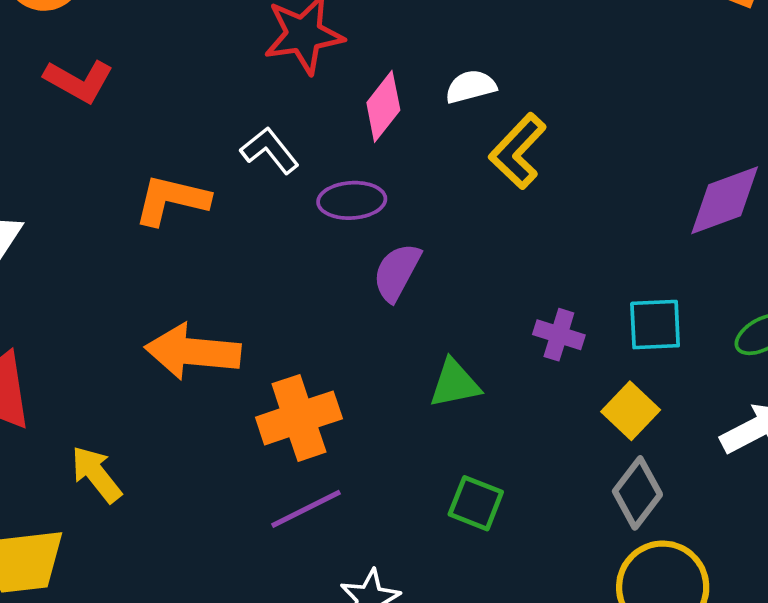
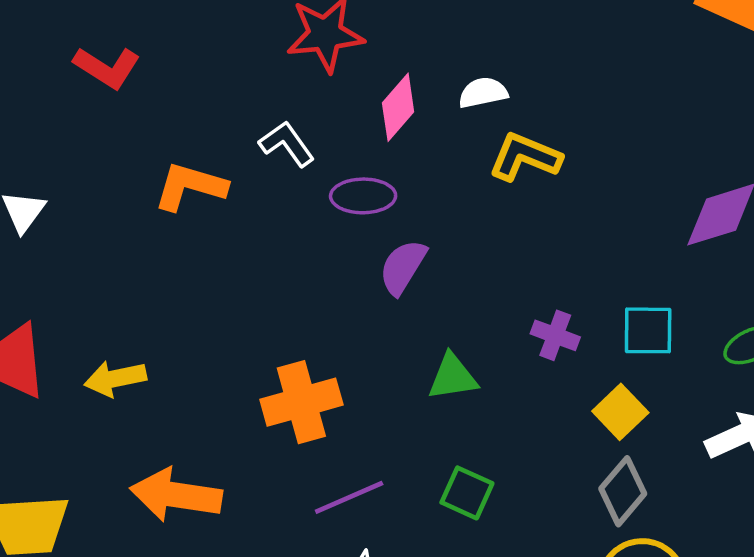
yellow L-shape: (518, 151) -> (525, 157), turned 66
orange arrow: (193, 352) -> (176, 495), moved
yellow arrow: (96, 474) -> (115, 378), moved, turned -66
purple line: (306, 509) -> (349, 497), moved

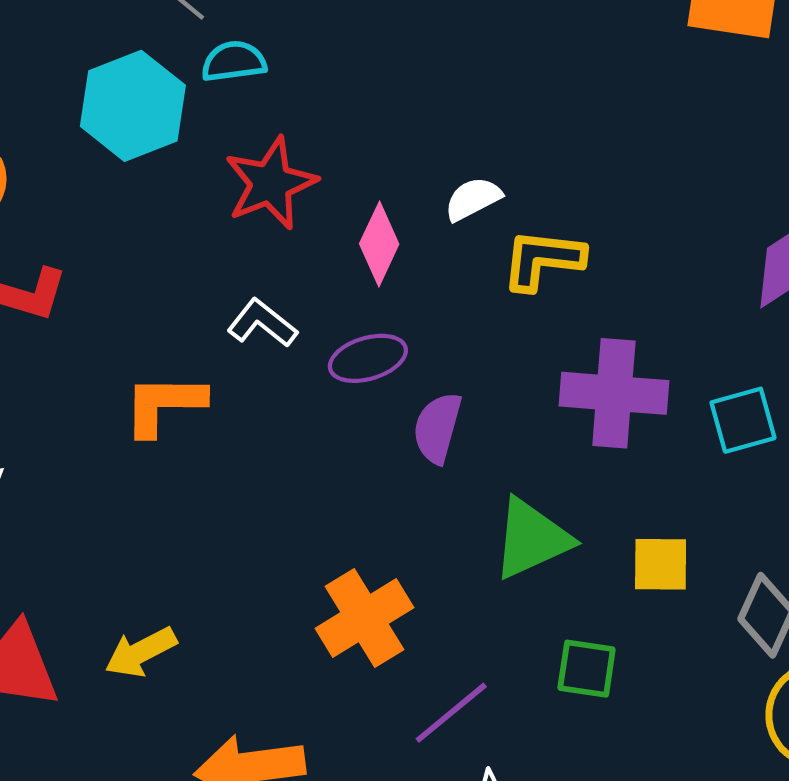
purple cross: (555, 335) -> (614, 393), moved, size x1.8
green triangle: (453, 377) -> (532, 539), size x1.4
yellow square: (620, 412) -> (661, 564), moved, turned -30

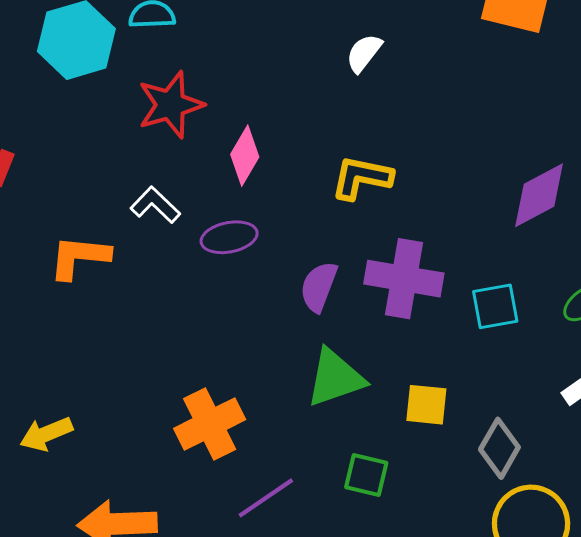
white semicircle: (473, 199) -> (364, 53), moved, turned -30
purple semicircle: (437, 428) -> (319, 287), moved

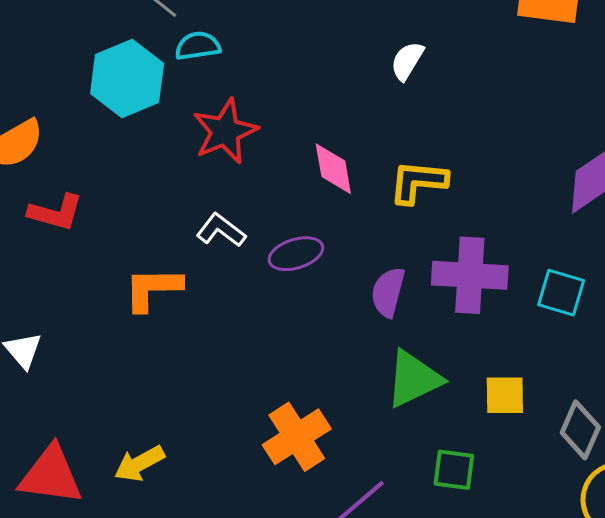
pink diamond: (245, 156) -> (333, 169), moved, turned -34
cyan square: (495, 306) -> (561, 293), turned 33

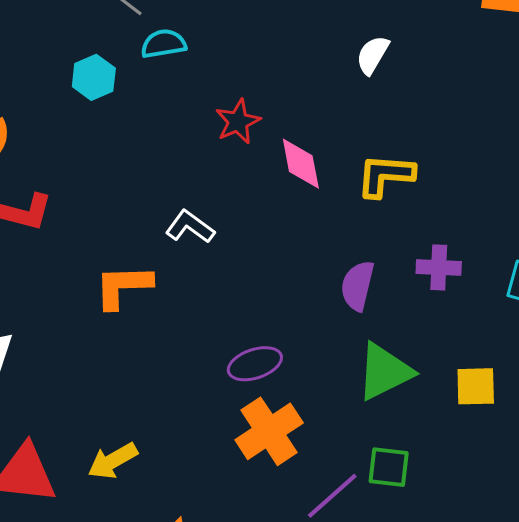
cyan hexagon: (127, 79) -> (94, 77), size x0.6
red star: (225, 131) -> (238, 122), moved, size x0.7
purple ellipse: (296, 254) -> (255, 364), moved
purple cross: (470, 275) -> (439, 267), size x0.6
green square: (454, 470) -> (389, 467), moved

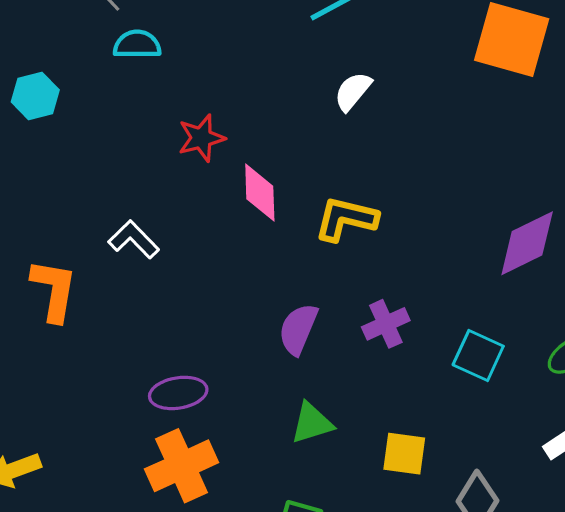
cyan hexagon: (94, 77) -> (35, 96), moved
purple cross: (439, 267) -> (386, 324), turned -36
orange L-shape: (123, 286) -> (54, 290), turned 92
green triangle: (384, 372) -> (312, 423), size x0.7

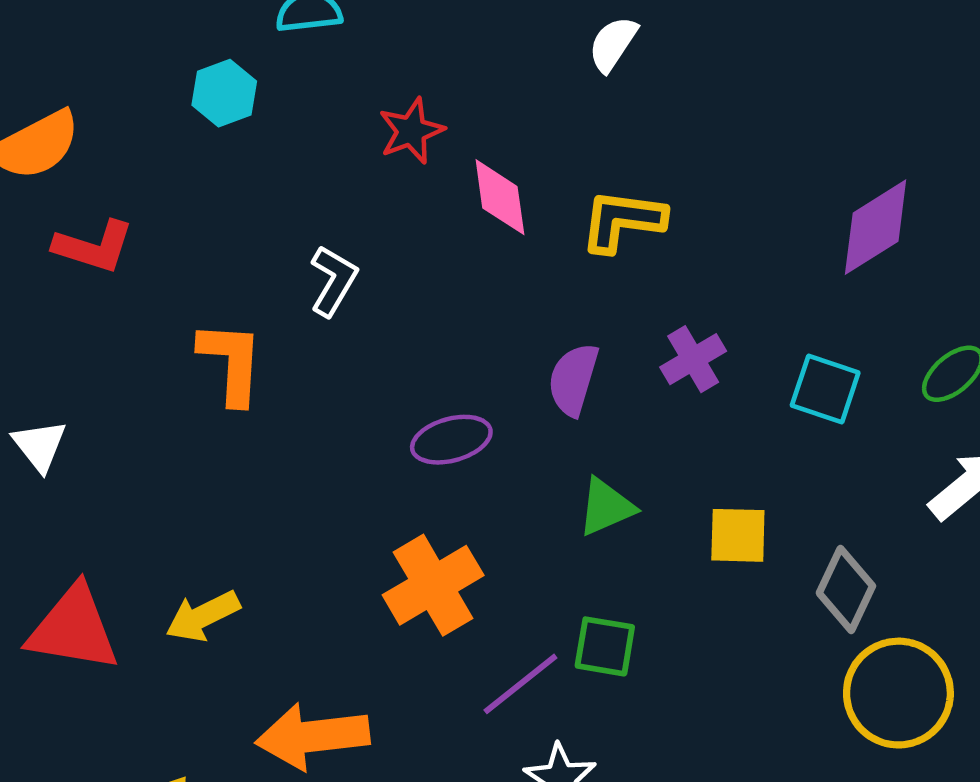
cyan hexagon: (35, 96) -> (224, 93), moved
white L-shape: (134, 239) -> (333, 281), turned 81
purple ellipse: (178, 393) -> (451, 440), moved

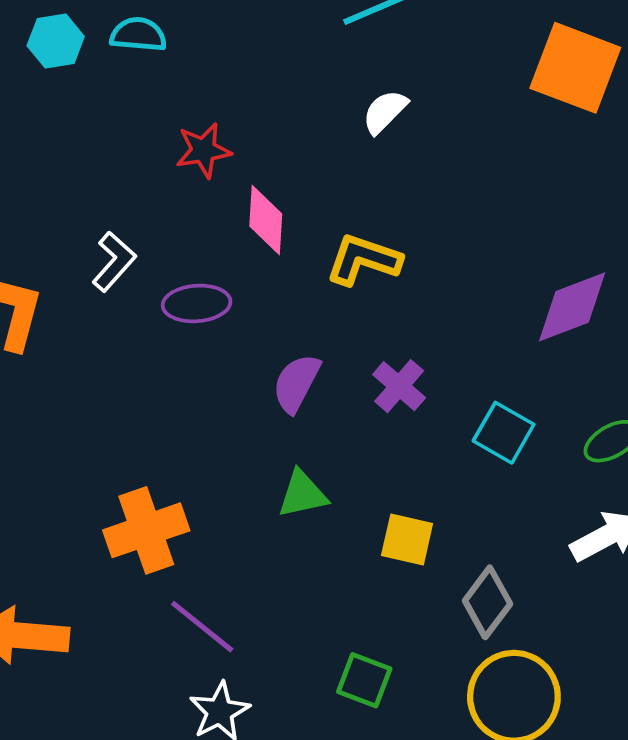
cyan hexagon: (224, 93) -> (56, 41), moved
purple cross: (693, 359) -> (399, 386), turned -30
purple ellipse: (451, 440) -> (197, 303), moved
green square: (605, 646) -> (364, 680), moved
purple line: (520, 684) -> (202, 627), turned 66

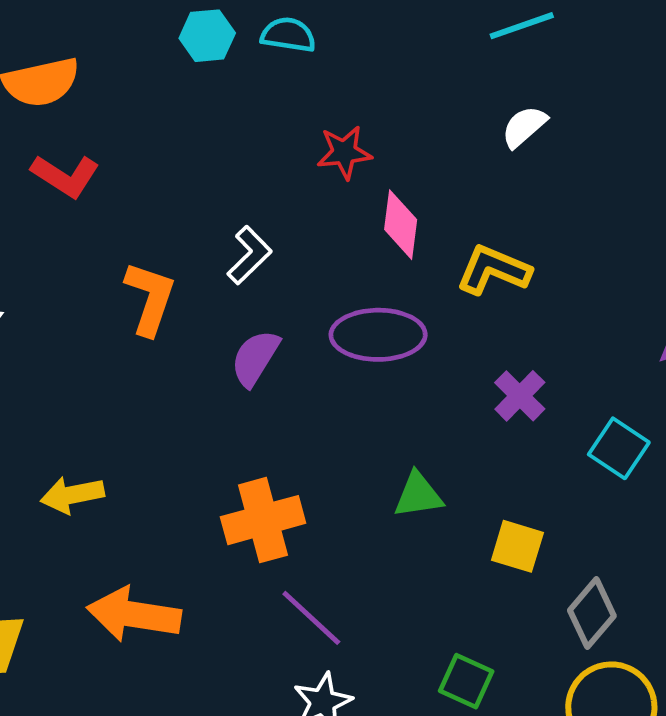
purple ellipse: (197, 303) -> (378, 335), moved, size x1.4
purple semicircle: (296, 383) -> (255, 358), moved

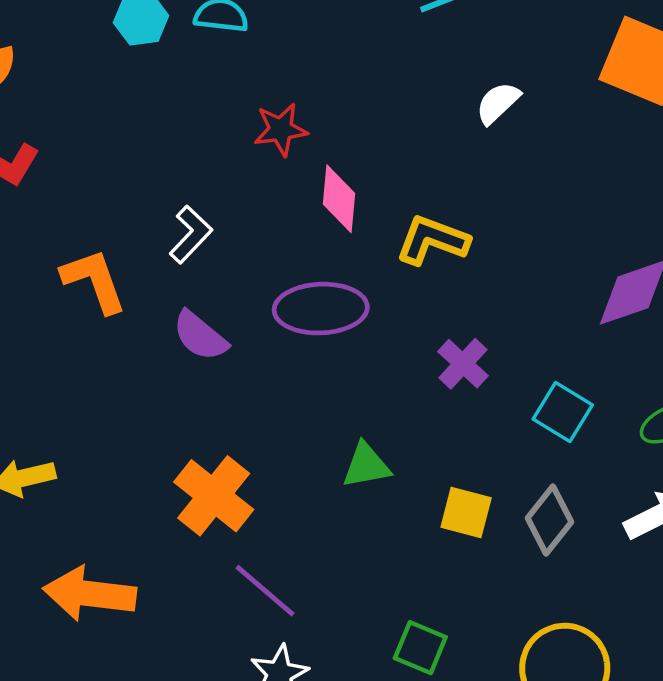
white semicircle: (524, 127) -> (498, 103), moved
orange L-shape: (150, 298) -> (94, 281), turned -36
purple semicircle: (255, 358) -> (200, 336), turned -80
orange cross: (263, 520) -> (214, 496), turned -34
gray diamond: (592, 613) -> (550, 520), moved

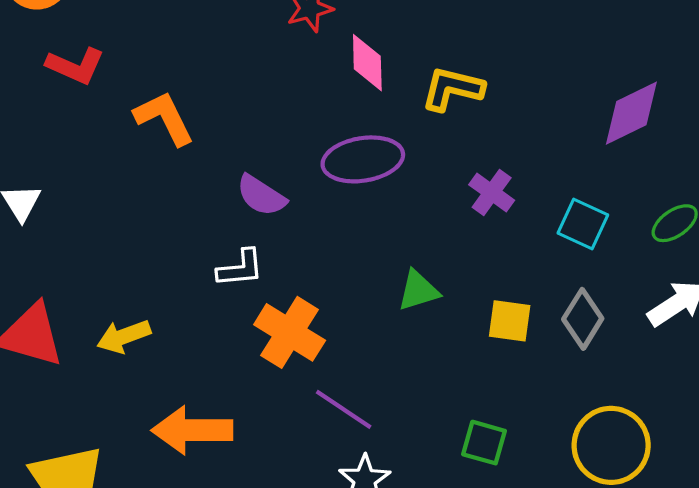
white L-shape: (191, 234) -> (240, 268), moved, turned 48
orange L-shape: (94, 281) -> (164, 118), moved

